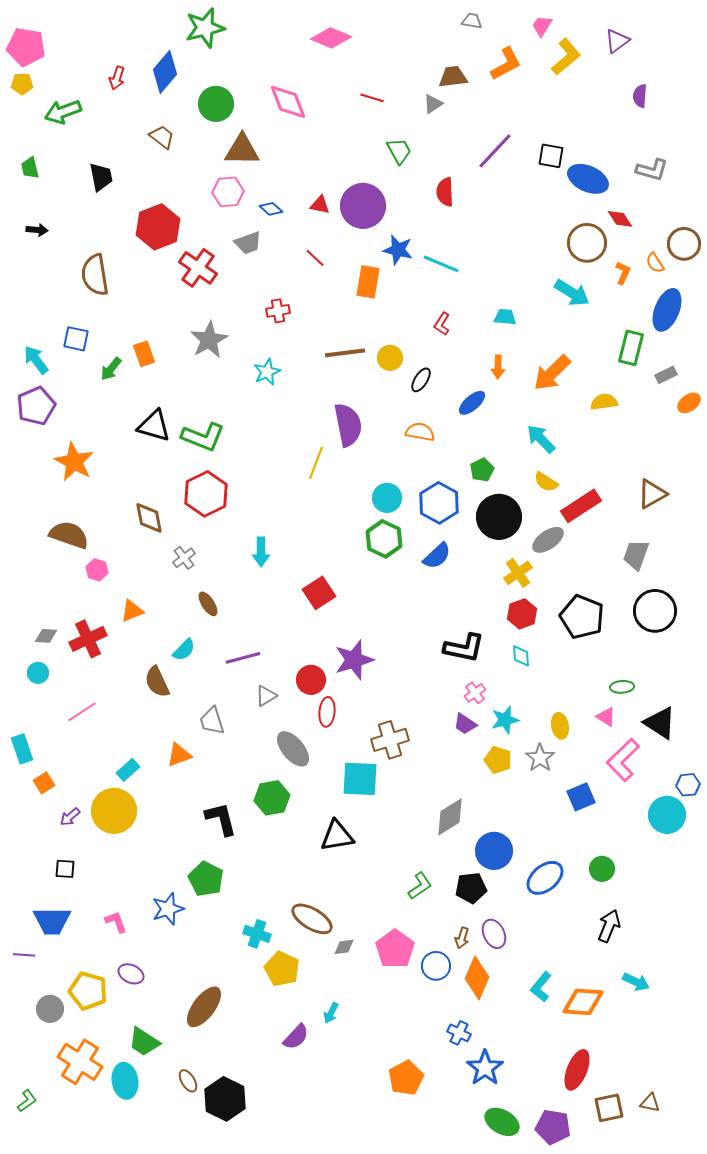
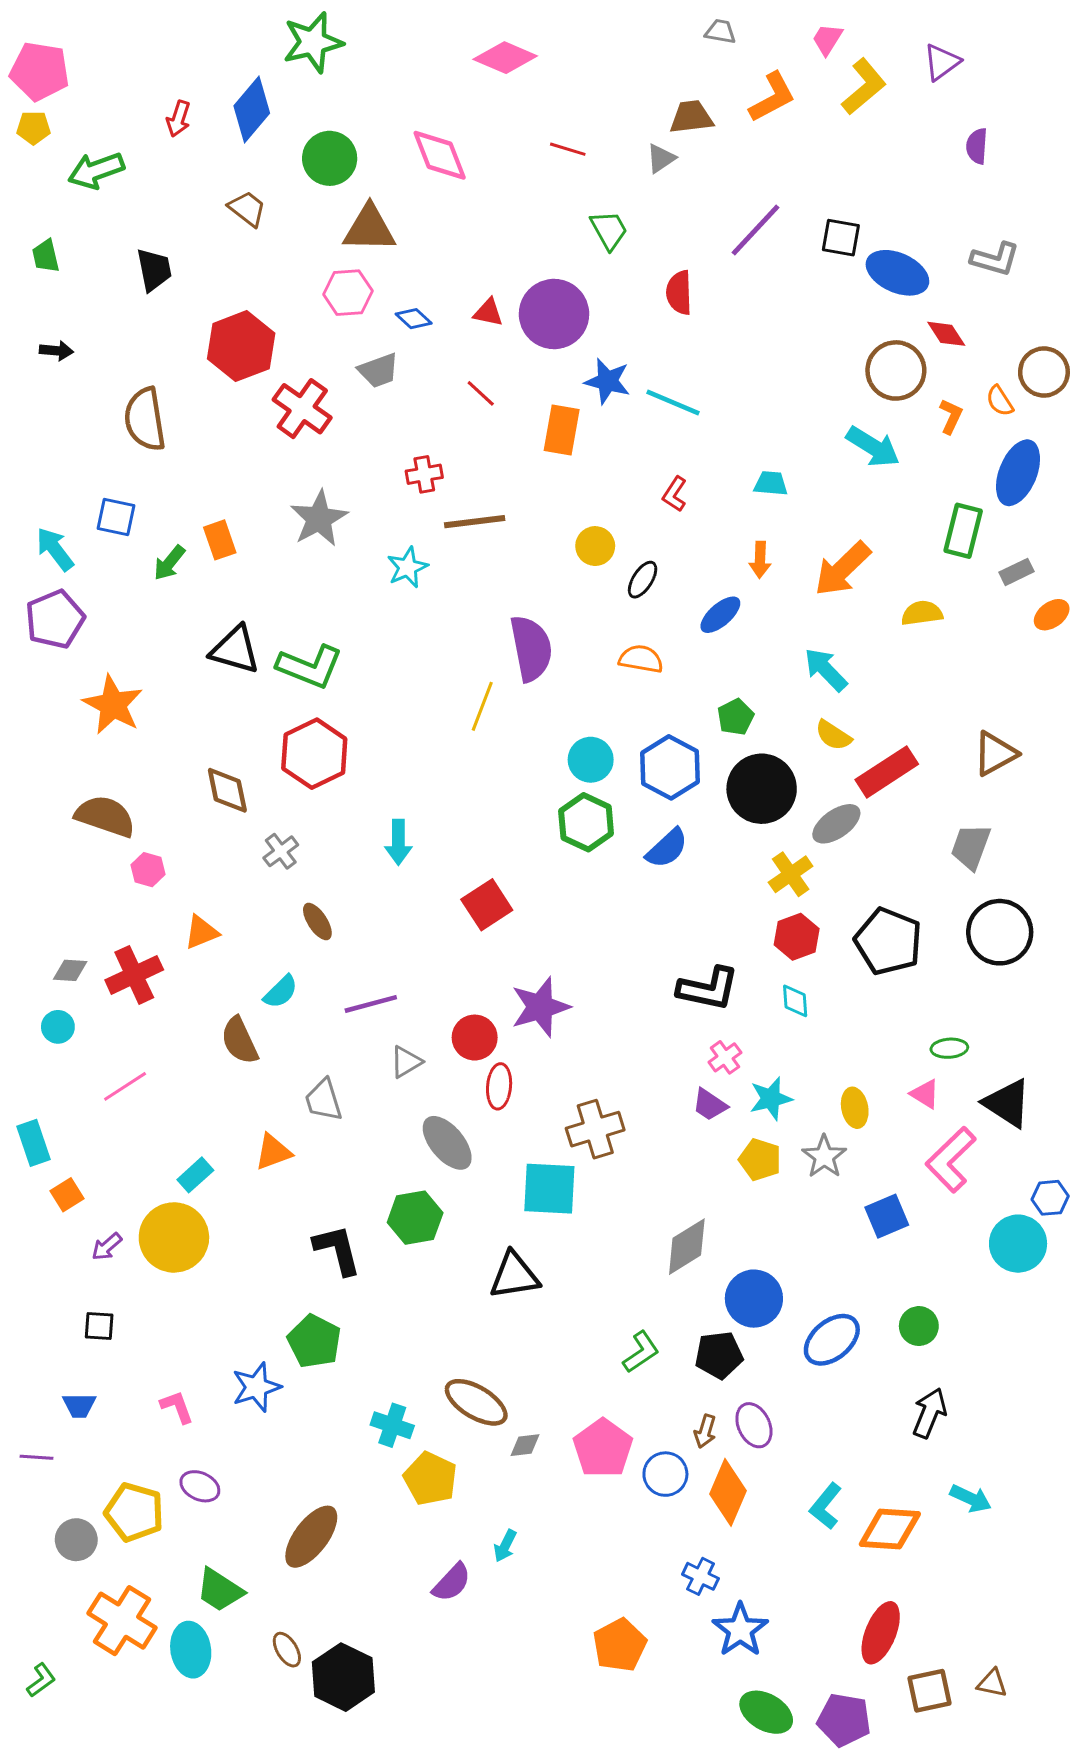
brown line: (345, 353) -> (475, 522), moved
blue trapezoid: (52, 921) -> (79, 1405), size x0.6

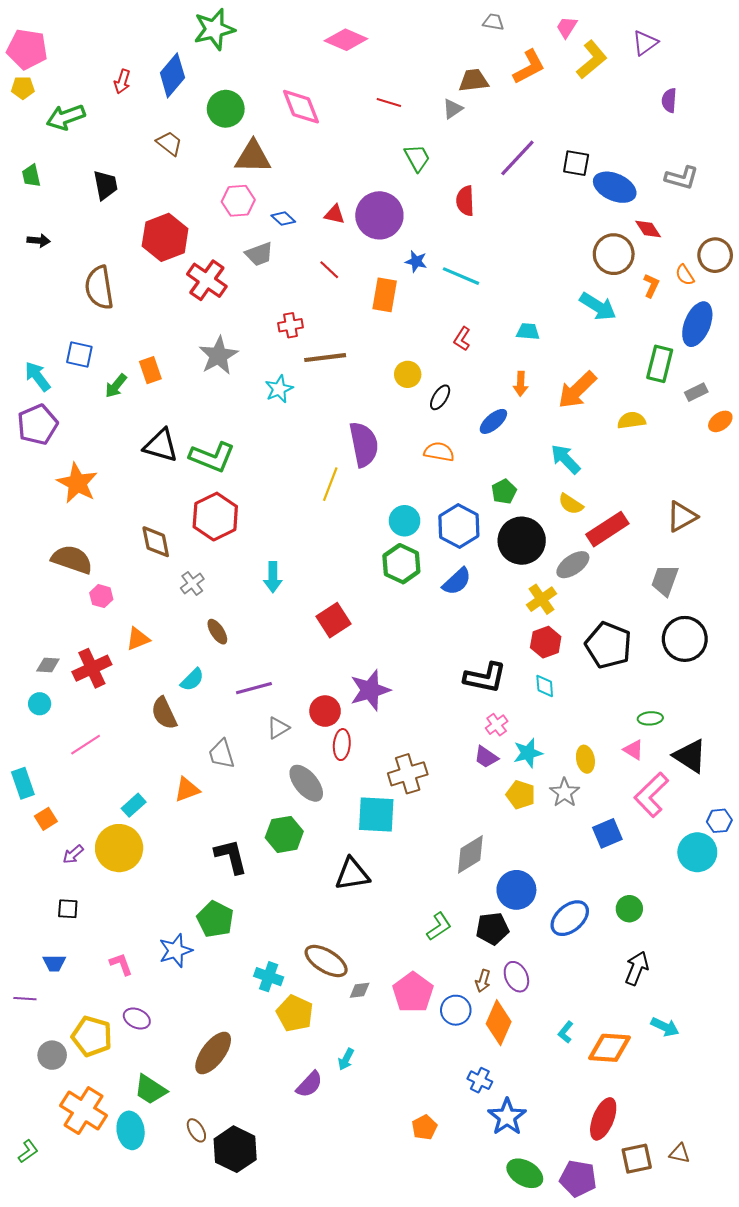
blue star: (607, 381) -> (416, 261), size x0.7
cyan L-shape: (826, 1506) -> (566, 1032), size x0.7
orange pentagon: (620, 1645) -> (424, 1127), size x0.7

